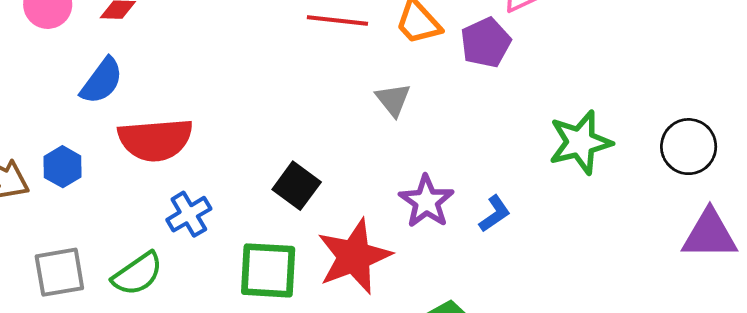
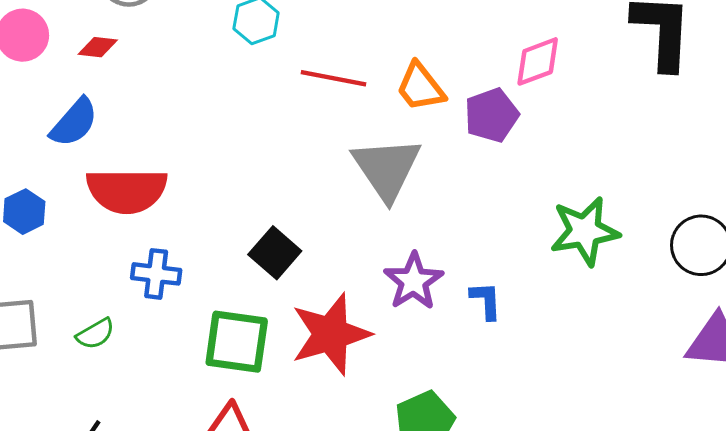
gray triangle: (393, 100) -> (387, 168), size x1.8
blue cross: (189, 214) -> (156, 274), turned 33
blue L-shape: (495, 214) -> (486, 301), turned -63
green semicircle: (137, 274) -> (95, 334), size x0.7

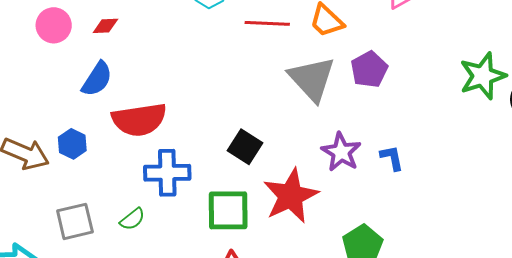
purple pentagon: (492, 115) -> (369, 69), moved
green star: (585, 231) -> (483, 76), moved
blue cross: (156, 274) -> (167, 173), size x1.4

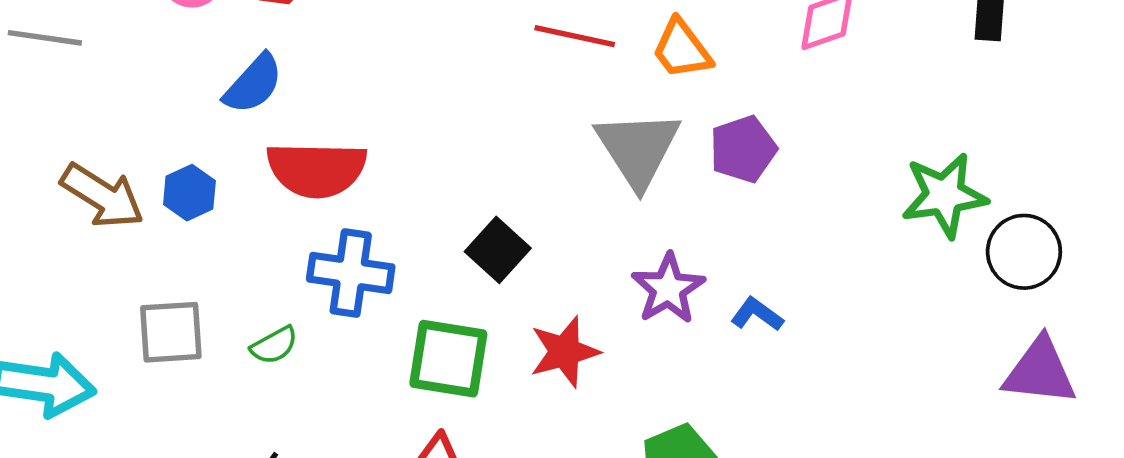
blue L-shape: (392, 158) -> (757, 314), turned -52
red star: (291, 196) -> (565, 352), size x0.7

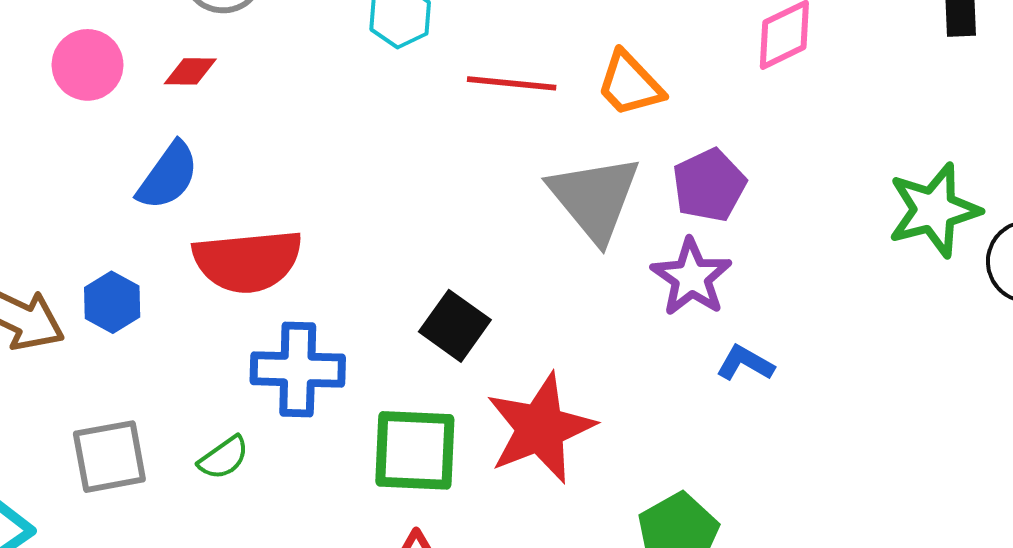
purple star: (668, 289) -> (691, 277), moved
red star: (565, 352) -> (540, 428), size x1.4

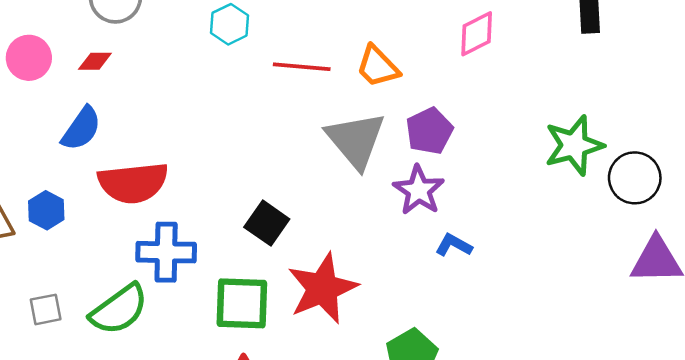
gray square: (109, 457) -> (46, 309), size x0.7
green semicircle: (224, 458) -> (119, 309), size x1.8

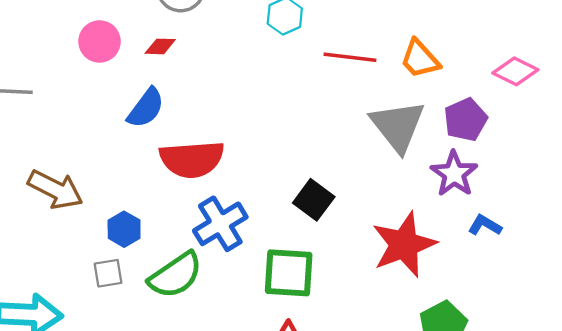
pink diamond: (477, 34) -> (515, 71), moved, turned 51
blue hexagon: (46, 210) -> (124, 229), moved
blue cross: (166, 252) -> (220, 224), turned -34
red star: (322, 288) -> (404, 245), moved

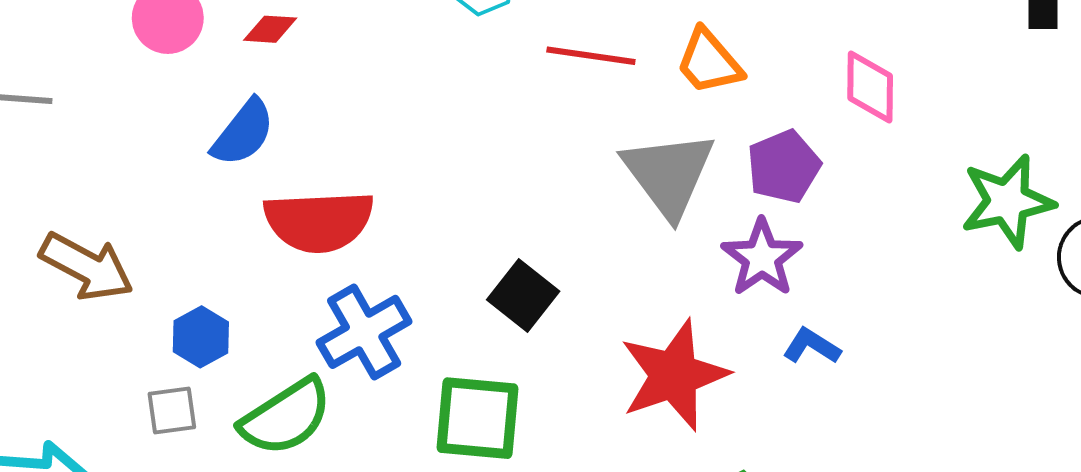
pink diamond: (515, 71) -> (870, 87), turned 63

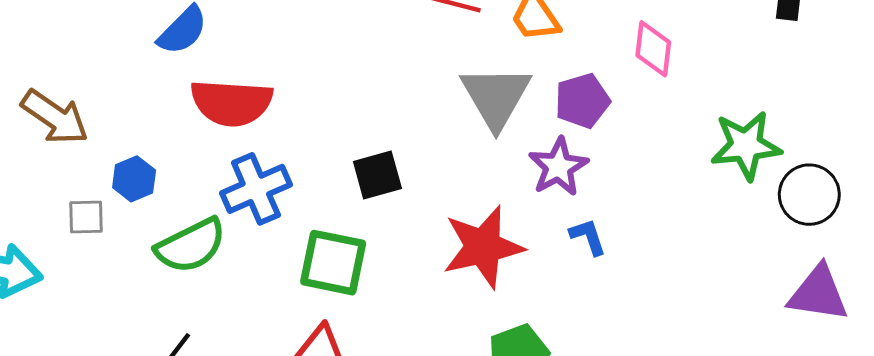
black square: (523, 295) -> (377, 175), turned 30
blue L-shape: (812, 346) -> (588, 237), turned 33
gray square: (172, 411) -> (86, 217), moved

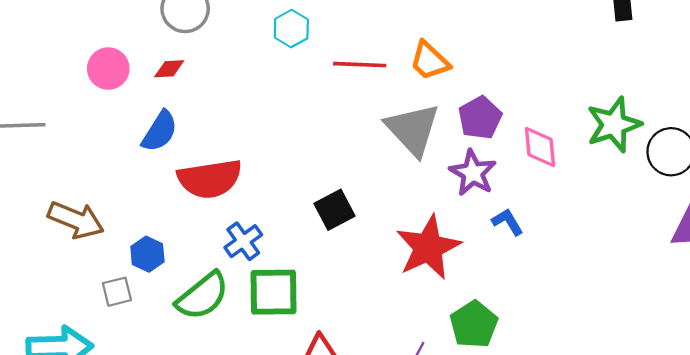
pink diamond: (653, 49) -> (540, 147), moved
blue cross: (256, 189) -> (243, 241), size x0.7
green square: (333, 263) -> (274, 292), moved

